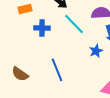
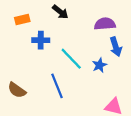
cyan line: (74, 24) -> (71, 59), moved

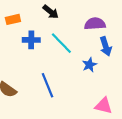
cyan line: (71, 59) -> (61, 43), moved

